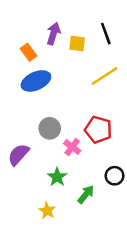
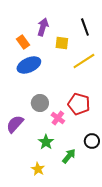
yellow square: (77, 44) -> (62, 43), moved

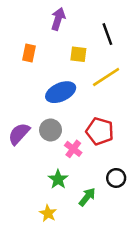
purple arrow: (43, 27) -> (58, 19), moved
orange rectangle: (23, 42) -> (29, 53), turned 48
blue ellipse: (29, 65) -> (61, 92), moved
purple semicircle: (15, 124) -> (19, 134), moved

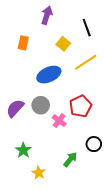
yellow square: (78, 54) -> (63, 44), turned 32
red pentagon: (100, 131) -> (81, 106), turned 30
green star: (58, 179) -> (23, 150), moved

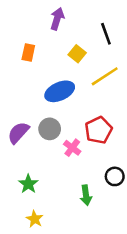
green arrow: (70, 159) -> (86, 195), turned 133
yellow star: (39, 173) -> (35, 219), moved

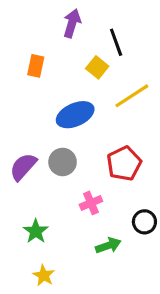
black line: (106, 34) -> (116, 42), moved
pink cross: (72, 148) -> (91, 203), moved, turned 30
green arrow: (86, 195) -> (108, 245), turned -102

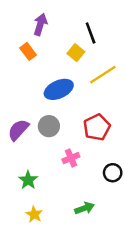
purple arrow: (72, 23) -> (40, 24), moved
orange rectangle: (36, 66) -> (28, 51), turned -49
green arrow: (108, 245) -> (84, 208), moved

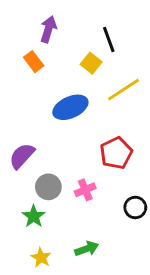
gray circle: (49, 126) -> (48, 187), moved
green arrow: (84, 208) -> (87, 249), moved

